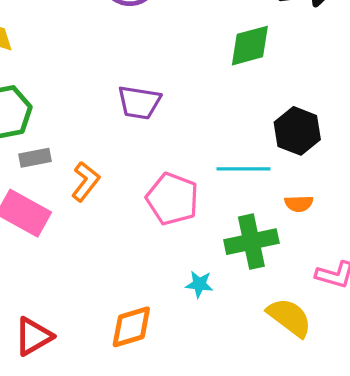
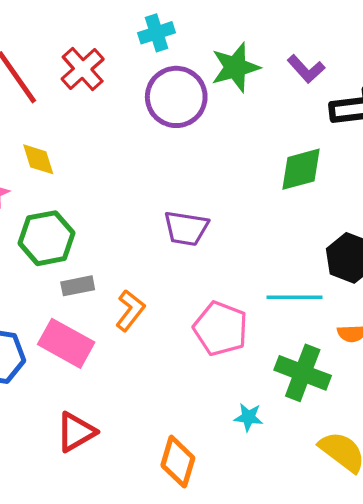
green cross: (251, 242) -> (303, 373), turned 33
orange diamond: (131, 327) -> (178, 462), turned -57
red triangle: (33, 336) -> (76, 432), moved

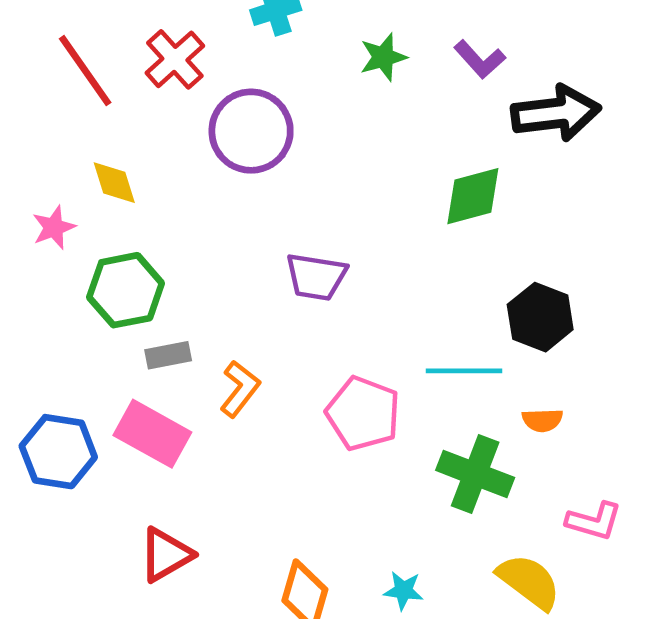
green star: (235, 67) -> (383, 57), size x0.7
purple circle: (176, 97) -> (251, 131), moved
cyan star: (248, 417) -> (403, 591), moved

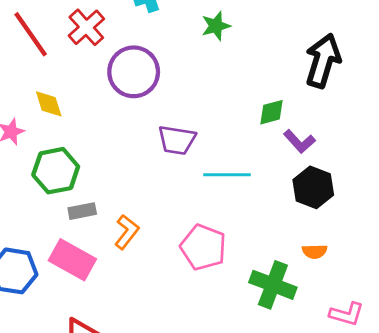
purple L-shape: (480, 59) -> (299, 141), moved
black arrow: (556, 113) -> (323, 61), turned -66
green diamond: (473, 196) -> (271, 112), size x0.7
purple trapezoid: (316, 277) -> (177, 140), moved
cyan line: (464, 371) -> (227, 175), moved

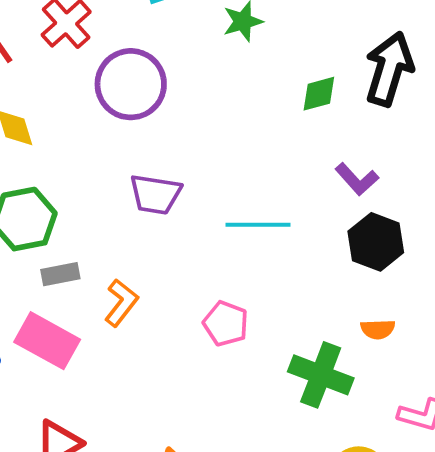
green diamond: (271, 112) -> (319, 94), moved
purple trapezoid: (177, 140) -> (155, 194), moved
pink pentagon: (203, 247) -> (226, 324), size x0.7

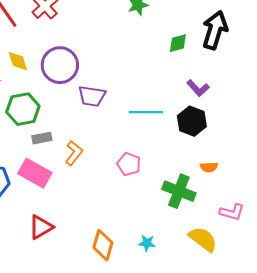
purple circle: (131, 84) -> (60, 65), moved
black hexagon: (376, 242) -> (192, 121), moved

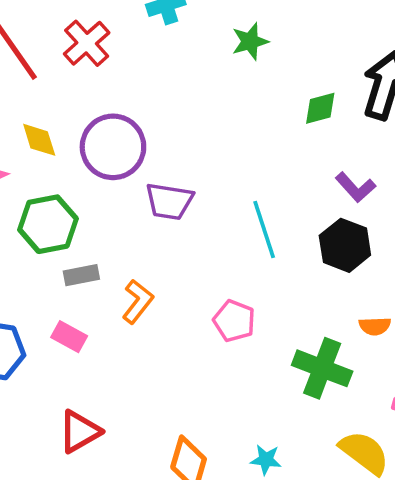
cyan line: (146, 112) -> (264, 229), turned 72
pink rectangle: (35, 173) -> (69, 337), size x0.6

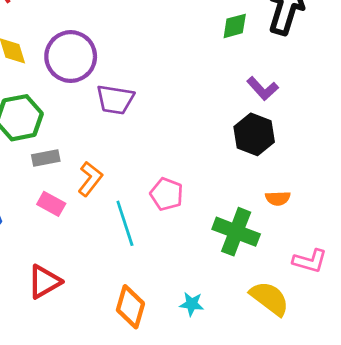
cyan line: (264, 229) -> (125, 223), moved
pink rectangle: (69, 337) -> (51, 204), moved

